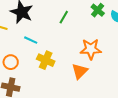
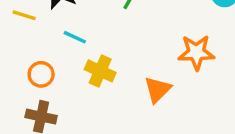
orange star: (91, 49) -> (196, 52), moved

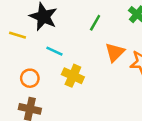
orange triangle: (158, 90) -> (115, 52), moved

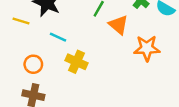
orange triangle: (115, 52) -> (118, 25), moved, turned -35

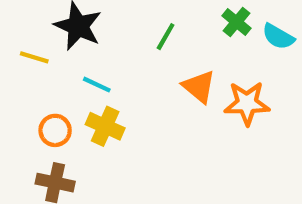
orange triangle: (118, 25) -> (199, 87), moved
yellow cross: (77, 62) -> (105, 126), moved

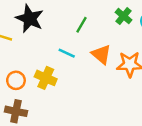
cyan line: (97, 85) -> (67, 53), moved

